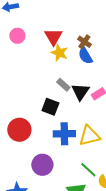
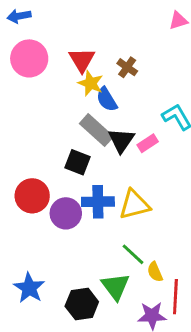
pink circle: (17, 36) -> (29, 58), size x1.6
blue semicircle: (85, 56) -> (107, 99), moved
gray rectangle: (63, 85) -> (96, 130), size x1.6
purple circle: (42, 165) -> (66, 213), moved

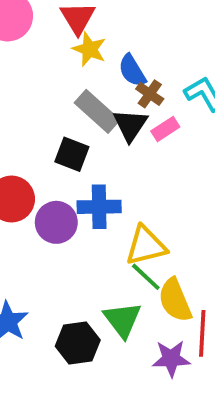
brown cross: (127, 67) -> (150, 94), moved
blue semicircle: (107, 99) -> (132, 71), moved
yellow triangle: (134, 205) -> (146, 246), moved
yellow semicircle: (155, 272) -> (175, 300), size x1.6

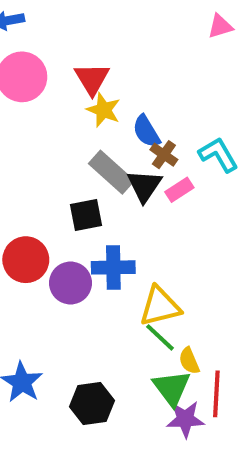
black square: (72, 154) -> (86, 215), turned -32
yellow semicircle: (175, 300) -> (189, 361), size x0.6
green triangle: (122, 320) -> (172, 388), moved

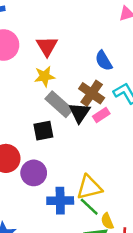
yellow star: (104, 110) -> (45, 76), moved, turned -30
blue semicircle: (146, 131) -> (104, 61), moved
brown cross: (164, 155) -> (92, 93), size x1.5
blue cross: (113, 267) -> (60, 201), moved

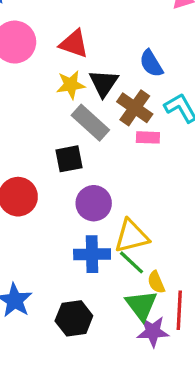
red triangle: (47, 46) -> (74, 44), turned -40
black triangle: (80, 113) -> (104, 83), moved
pink rectangle: (101, 115) -> (148, 137), turned 35
purple circle: (34, 173) -> (94, 203), moved

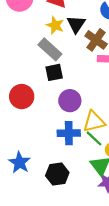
yellow star: (71, 85) -> (55, 25), turned 30
gray rectangle: (90, 123) -> (50, 49), moved

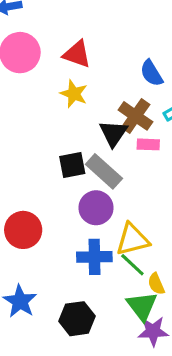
black triangle: (76, 24) -> (113, 133), moved
gray rectangle: (50, 49) -> (104, 171), moved
red circle: (22, 97) -> (23, 230), moved

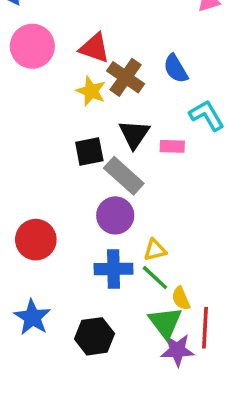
brown cross: (136, 116) -> (126, 77), moved
black square: (72, 165) -> (89, 152), moved
yellow triangle: (132, 239) -> (155, 250), size x0.6

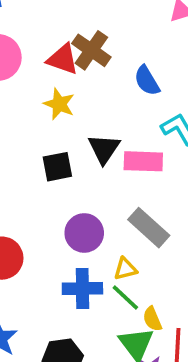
brown cross: (126, 77) -> (91, 50), moved
pink rectangle: (172, 146) -> (143, 161), size x1.5
gray rectangle: (124, 176) -> (149, 228), moved

